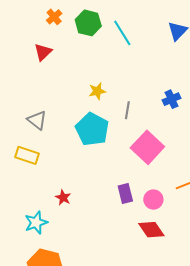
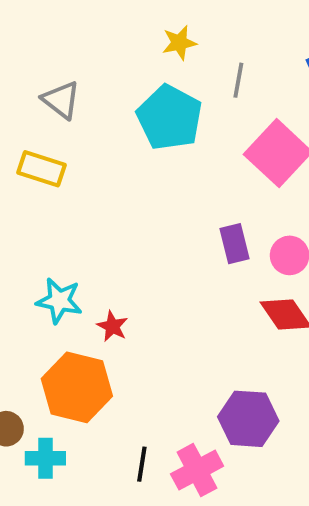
red star: (63, 198) -> (112, 326), moved
cyan star: (36, 223) -> (59, 301), turned 30

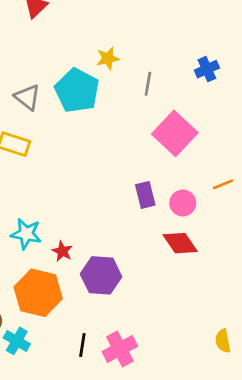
cyan pentagon: (169, 118) -> (77, 91), moved
purple hexagon: (248, 419) -> (101, 275), moved
cyan cross: (45, 458) -> (17, 341), turned 30

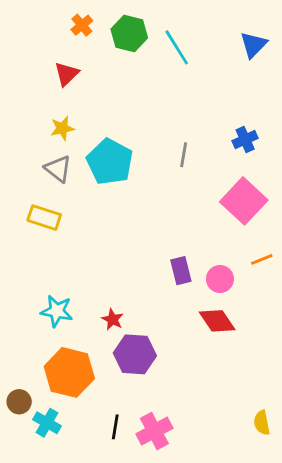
yellow star: (108, 58) -> (62, 128), moved
pink square: (175, 133) -> (244, 201), moved
red star: (62, 251) -> (113, 319), moved

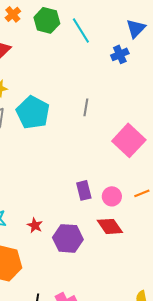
blue cross: (245, 139) -> (120, 54), moved
orange line: (262, 259) -> (142, 193), moved
purple hexagon: (135, 354) -> (68, 238), moved

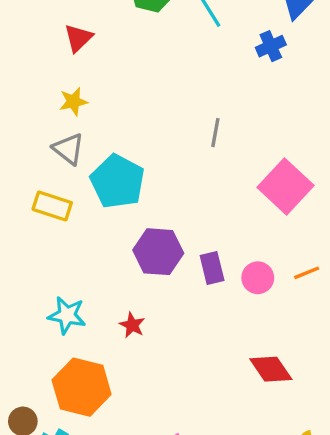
cyan pentagon: (33, 112) -> (117, 182), moved
red diamond: (110, 226) -> (271, 369), moved
purple hexagon: (68, 238) -> (158, 252), moved

